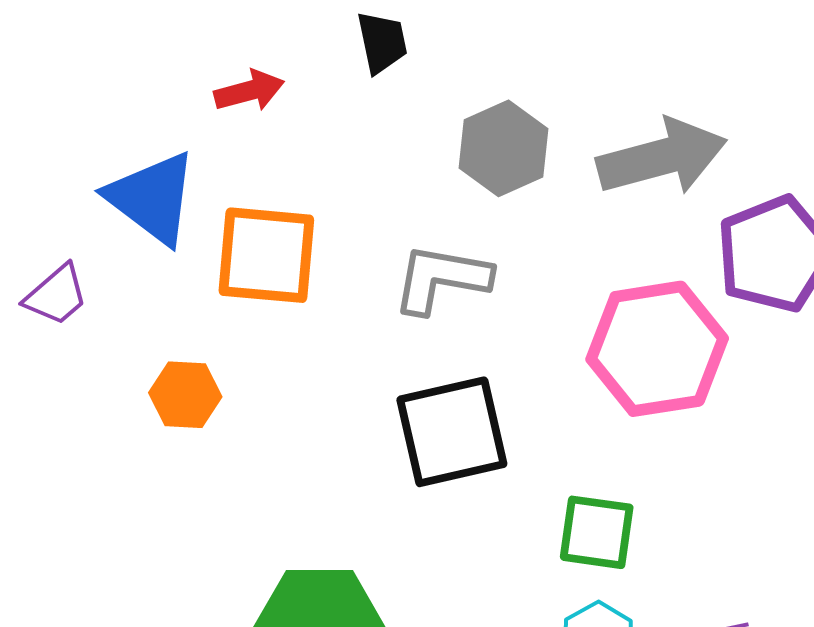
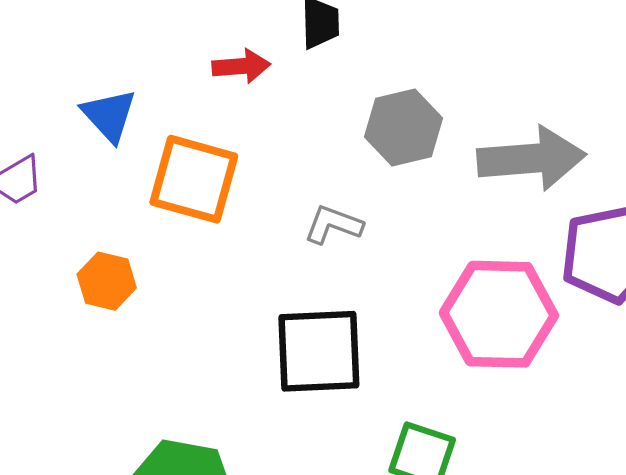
red arrow: (249, 91) -> (241, 66), moved
blue triangle: (152, 198) -> (109, 115), size x0.7
gray L-shape: (441, 279) -> (333, 225), size x0.7

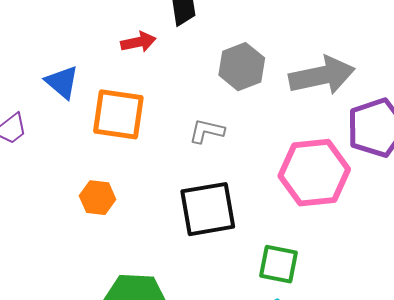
orange hexagon: (107, 281) -> (98, 198), moved

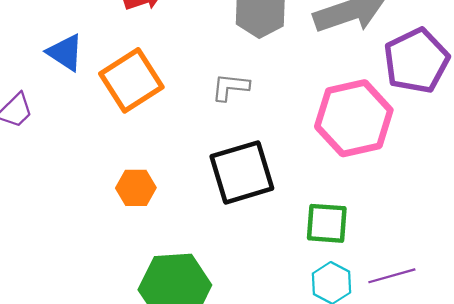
orange square: (118, 114) -> (131, 80), turned -34
orange hexagon: (98, 198) -> (136, 188), moved

